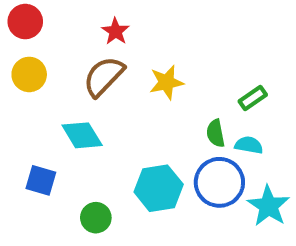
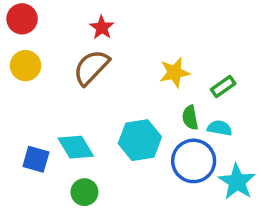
yellow star: (166, 82) -> (175, 73), moved
cyan diamond: (82, 135) -> (76, 147), moved
cyan hexagon: (159, 188) -> (140, 140), moved

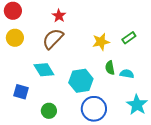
green rectangle: (223, 86) -> (129, 38), moved
cyan diamond: (76, 147) -> (44, 70), moved
blue circle: (194, 161) -> (94, 109), moved

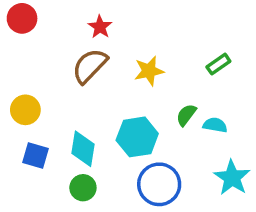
yellow circle: (15, 38) -> (25, 110), moved
yellow star: (101, 42) -> (149, 71), moved
green semicircle: (110, 68) -> (186, 115), turned 48
cyan diamond: (44, 70) -> (83, 149), moved, turned 40

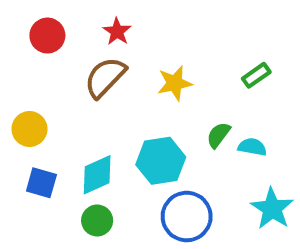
red circle: (22, 18) -> (47, 36), moved
cyan diamond: (83, 149) -> (97, 175), turned 57

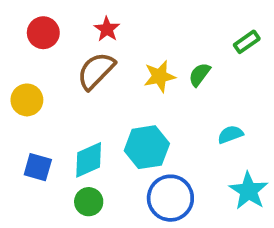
green rectangle: (256, 75) -> (247, 42), moved
yellow circle: (29, 129) -> (27, 100), moved
green semicircle: (218, 135) -> (200, 75), moved
cyan semicircle: (252, 147) -> (230, 134), turned -30

